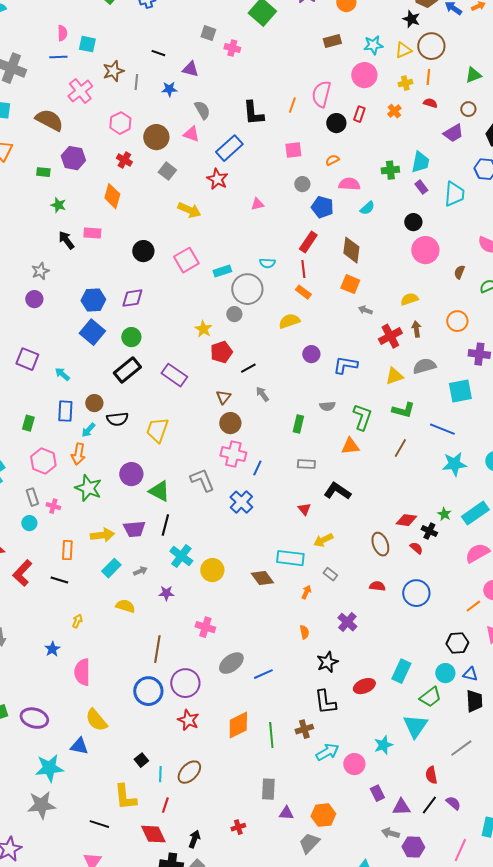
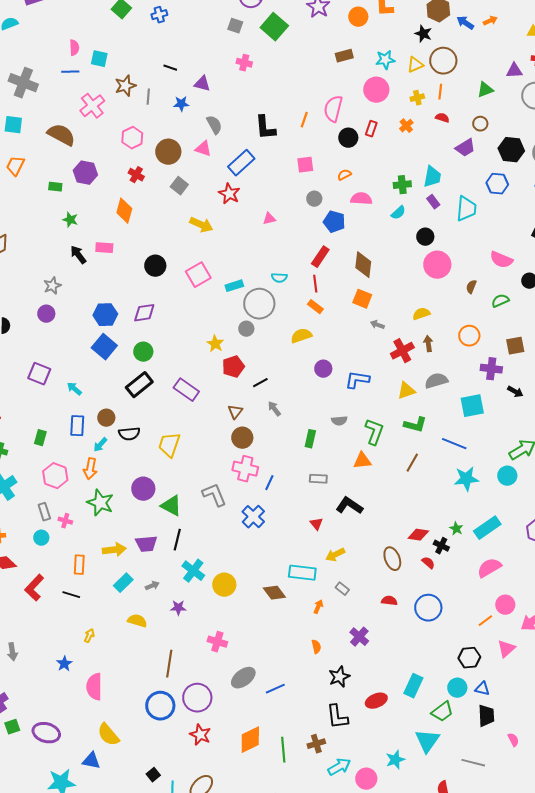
gray square: (208, 33) -> (235, 26), moved
cyan semicircle: (367, 208) -> (398, 213), moved
gray line: (461, 748) -> (473, 763), turned 50

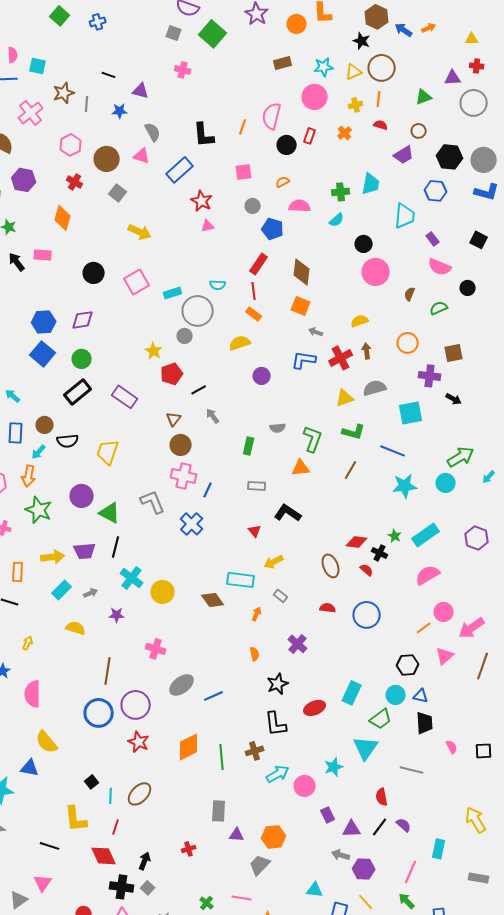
red star: (229, 194) -> (202, 201), moved
purple rectangle: (433, 202) -> (433, 239), moved
blue L-shape: (357, 380) -> (304, 360), moved

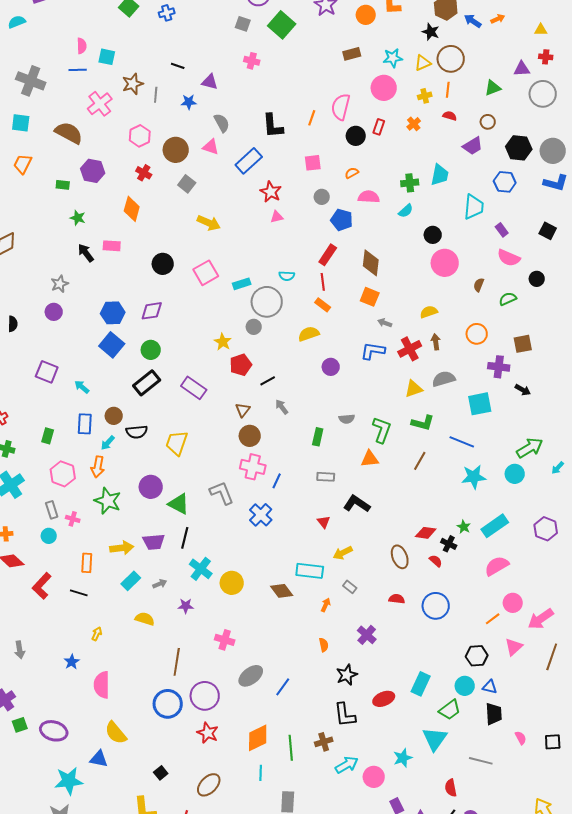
blue line: (214, 696) -> (283, 687), turned -30
cyan line: (111, 796) -> (261, 773), moved

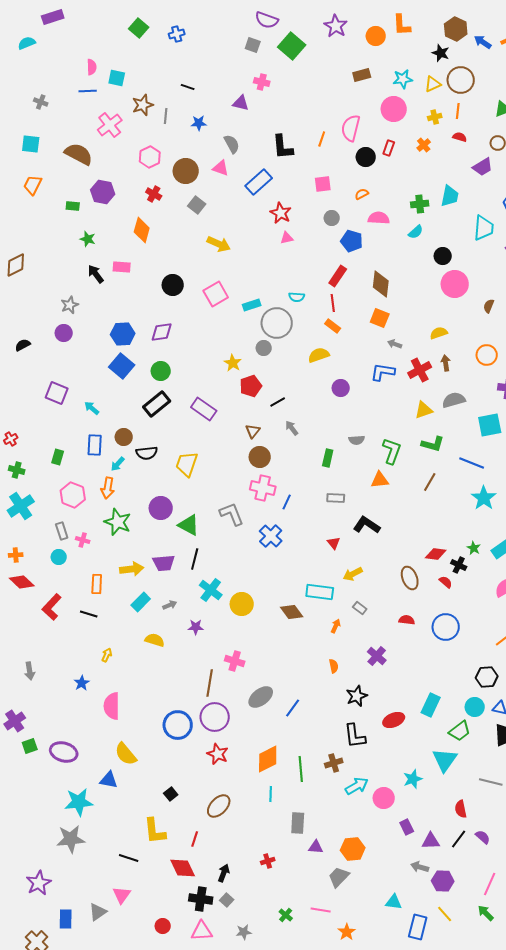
gray cross: (31, 81) -> (41, 102), size x0.5
purple triangle: (210, 82) -> (241, 103), moved
black semicircle: (13, 324) -> (23, 345), turned -119
cyan star: (474, 477) -> (484, 498), turned -30
brown line: (177, 662) -> (210, 683), moved

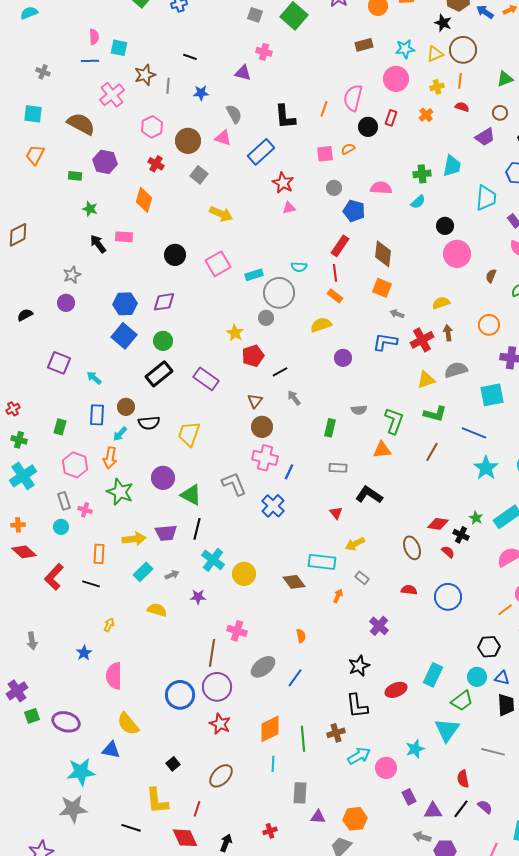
orange semicircle: (362, 194) -> (348, 149), moved
orange semicircle: (334, 666) -> (301, 636), moved

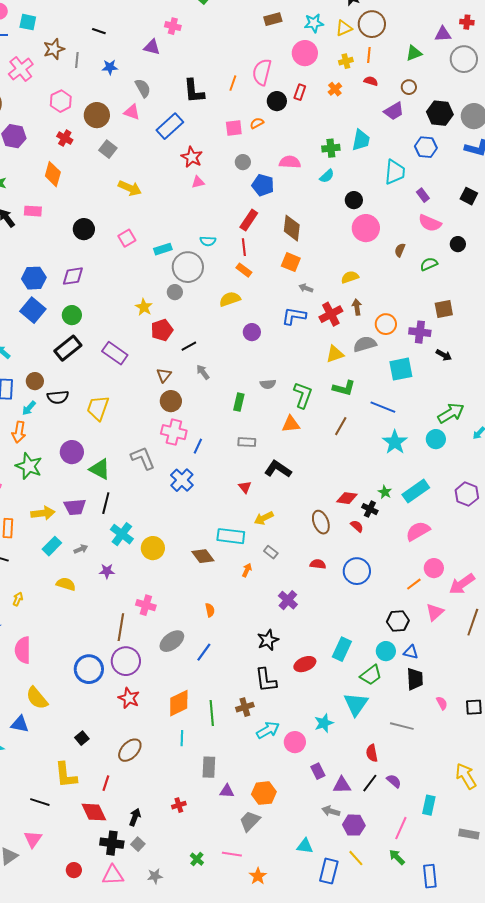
pink square: (218, 264) -> (127, 238), size x0.7
orange circle: (489, 325) -> (386, 324), moved

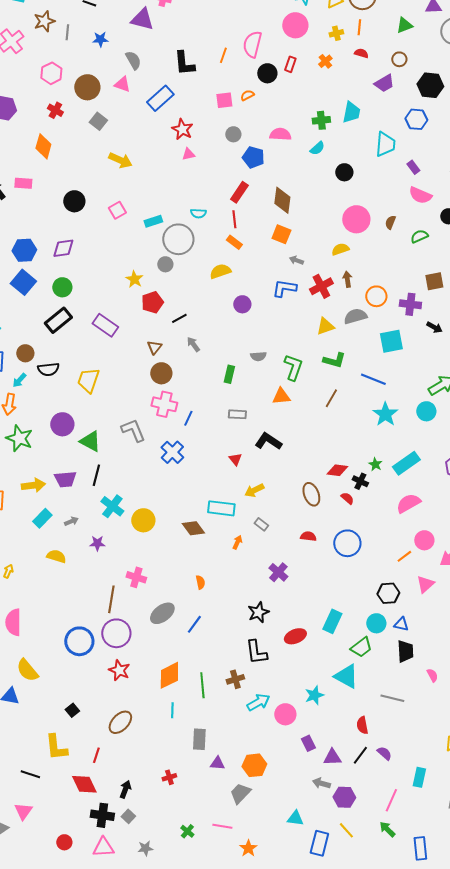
purple triangle: (152, 47) -> (142, 19), size x1.4
pink circle: (366, 228) -> (356, 219), moved
cyan triangle: (356, 704) -> (346, 676), turned -36

